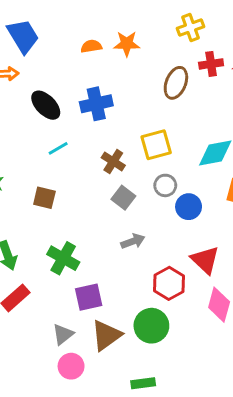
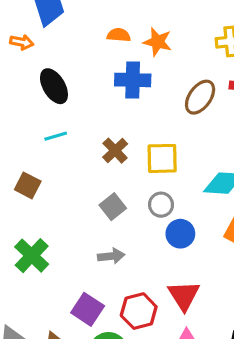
blue cross: (96, 104) -> (133, 80), moved
brown cross: (113, 162) -> (115, 151), moved
purple square: (89, 297) -> (88, 309), moved, turned 32

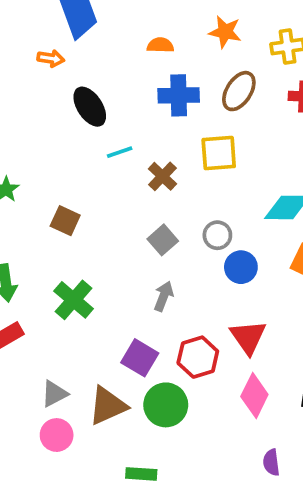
orange star: (158, 42) -> (225, 32), moved
brown ellipse: (200, 97) -> (239, 91), moved
cyan line: (56, 136) -> (120, 152), moved
yellow square: (162, 158) -> (219, 153), moved
gray arrow: (111, 256) -> (164, 296), turned -60

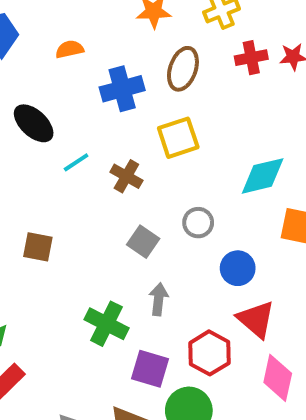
orange semicircle: (160, 45) -> (70, 49), moved
blue circle: (241, 267) -> (238, 268), moved
green cross: (74, 300) -> (107, 324), moved

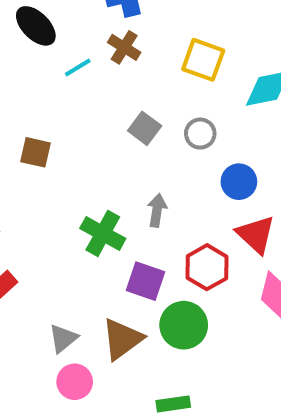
yellow square: (178, 138) -> (203, 60), moved, turned 36
brown cross: (126, 176) -> (124, 47), moved
gray square: (143, 242) -> (145, 128), moved

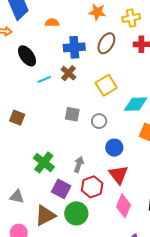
yellow square: (203, 60) -> (106, 85), turned 30
gray square: (145, 128) -> (72, 114), turned -35
gray arrow: (157, 210) -> (79, 164), moved
gray triangle: (63, 338) -> (17, 197), moved, turned 42

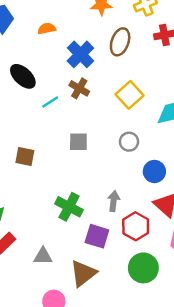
blue cross: (74, 47) -> (80, 54), turned -30
gray square: (72, 114) -> (78, 142), moved
green circle: (76, 213) -> (143, 268), moved

